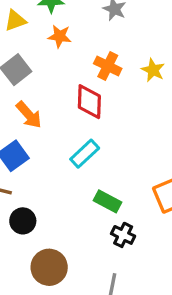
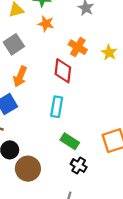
orange arrow: (29, 115) -> (20, 76), turned 60
cyan rectangle: (85, 154) -> (57, 107), turned -42
brown circle: (49, 267) -> (28, 169), moved

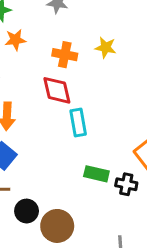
cyan rectangle: (57, 107) -> (78, 122), moved
black cross: (79, 166) -> (126, 184), moved

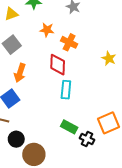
orange star: (15, 40) -> (47, 30), moved
yellow star: (106, 47) -> (109, 58), moved

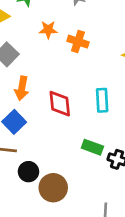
red diamond: (58, 65) -> (60, 104), moved
cyan rectangle: (66, 90) -> (102, 100), moved

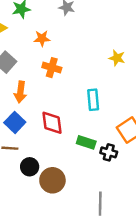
orange cross: (78, 42) -> (52, 68), moved
red diamond: (60, 104) -> (52, 123), moved

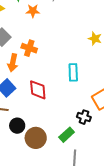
orange star: (42, 38) -> (33, 11), moved
orange cross: (52, 68) -> (29, 48), moved
green rectangle: (86, 142) -> (67, 135), moved, turned -63

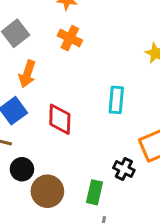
orange cross: (29, 48) -> (70, 38), moved
green rectangle: (67, 135) -> (94, 192), turned -42

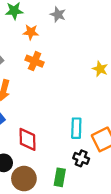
cyan rectangle: (116, 100) -> (76, 128), moved
red diamond: (60, 119) -> (27, 139), moved

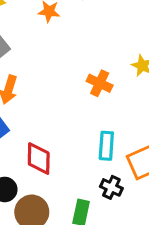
orange cross: (35, 61) -> (100, 83), moved

